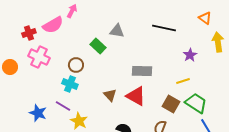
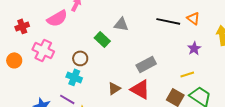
orange triangle: (205, 18) -> (193, 18), moved
red cross: (29, 33) -> (22, 26), moved
gray rectangle: (142, 71) -> (146, 64), turned -30
brown triangle: (110, 95) -> (114, 88), turned 40

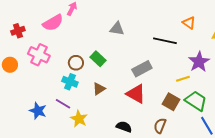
black line: (168, 21) -> (165, 41), moved
green rectangle: (102, 39) -> (98, 59), moved
purple star: (194, 48) -> (199, 62), moved, size x1.5
brown triangle: (114, 88) -> (99, 89), moved

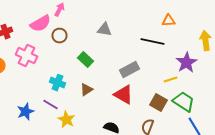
orange triangle: (189, 23) -> (168, 21), moved, turned -40
brown circle: (76, 63) -> (60, 36), moved
blue star: (38, 111) -> (26, 112), turned 30

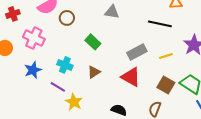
yellow line: (170, 80) -> (166, 56), moved
blue star: (26, 112) -> (33, 70), moved

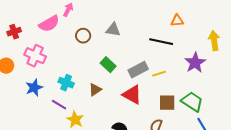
brown circle: (67, 18) -> (83, 36), moved
green rectangle: (93, 42) -> (108, 65), moved
yellow line: (166, 56) -> (159, 74), moved
brown square: (166, 85) -> (167, 103), turned -30

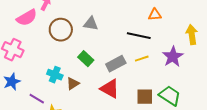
brown circle: (83, 36) -> (61, 30), size x1.5
yellow line: (159, 74) -> (142, 59), moved
cyan cross: (66, 83) -> (55, 75), moved

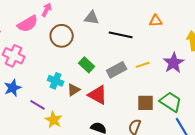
gray triangle: (91, 24) -> (92, 18), moved
black line: (139, 36) -> (121, 35), moved
red triangle: (110, 89) -> (98, 95), moved

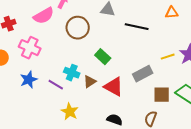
yellow line: (143, 65) -> (168, 57), moved
gray rectangle: (117, 70) -> (143, 74), moved
purple line: (38, 105) -> (56, 85), moved

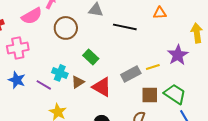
pink cross: (30, 48) -> (18, 48), turned -35
yellow line: (168, 57) -> (153, 67), moved
blue star: (29, 80) -> (17, 80), turned -30

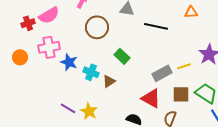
pink semicircle: (32, 16) -> (49, 15), moved
blue star: (17, 80) -> (69, 62), moved
purple line: (44, 85) -> (68, 108), moved
red triangle: (102, 87) -> (151, 98), moved

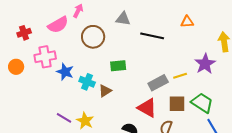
pink semicircle: (49, 15) -> (58, 25), moved
green rectangle: (122, 56) -> (118, 66), turned -49

